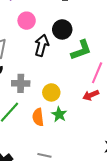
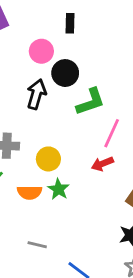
pink circle: (27, 21) -> (41, 51), moved
orange semicircle: (38, 117) -> (30, 192), turned -84

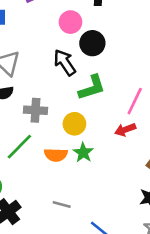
black arrow: (36, 94) -> (65, 62), turned -52
green L-shape: (90, 102) -> (92, 87), moved

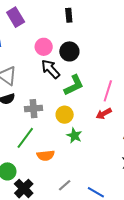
pink circle: (70, 22) -> (44, 47), moved
orange semicircle: (56, 155) -> (46, 155), moved
gray line: (62, 204) -> (65, 185), moved, turned -48

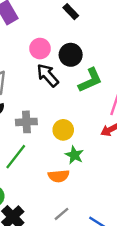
black rectangle: (69, 15) -> (71, 12), turned -40
green L-shape: (74, 85) -> (90, 80), moved
orange semicircle: (46, 155) -> (59, 176), moved

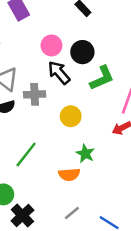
gray cross: (26, 122) -> (35, 94), moved
yellow circle: (63, 130) -> (71, 116), moved

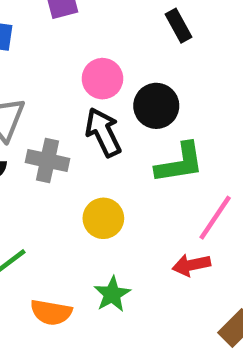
orange semicircle: (69, 175) -> (51, 312), moved

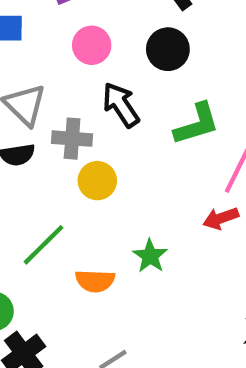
pink circle: (102, 79) -> (92, 45), moved
black circle: (156, 106) -> (168, 49), moved
yellow circle: (103, 218) -> (97, 181), moved

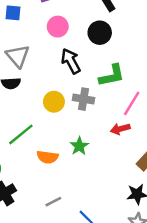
gray cross: (72, 139) -> (83, 99), moved

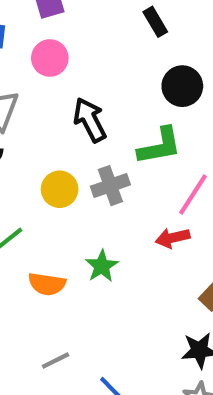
pink circle: (58, 27) -> (50, 58), moved
black circle: (100, 33) -> (182, 86), moved
gray cross: (83, 99) -> (110, 186), turned -30

